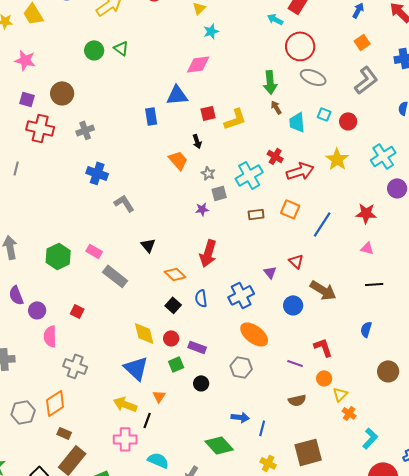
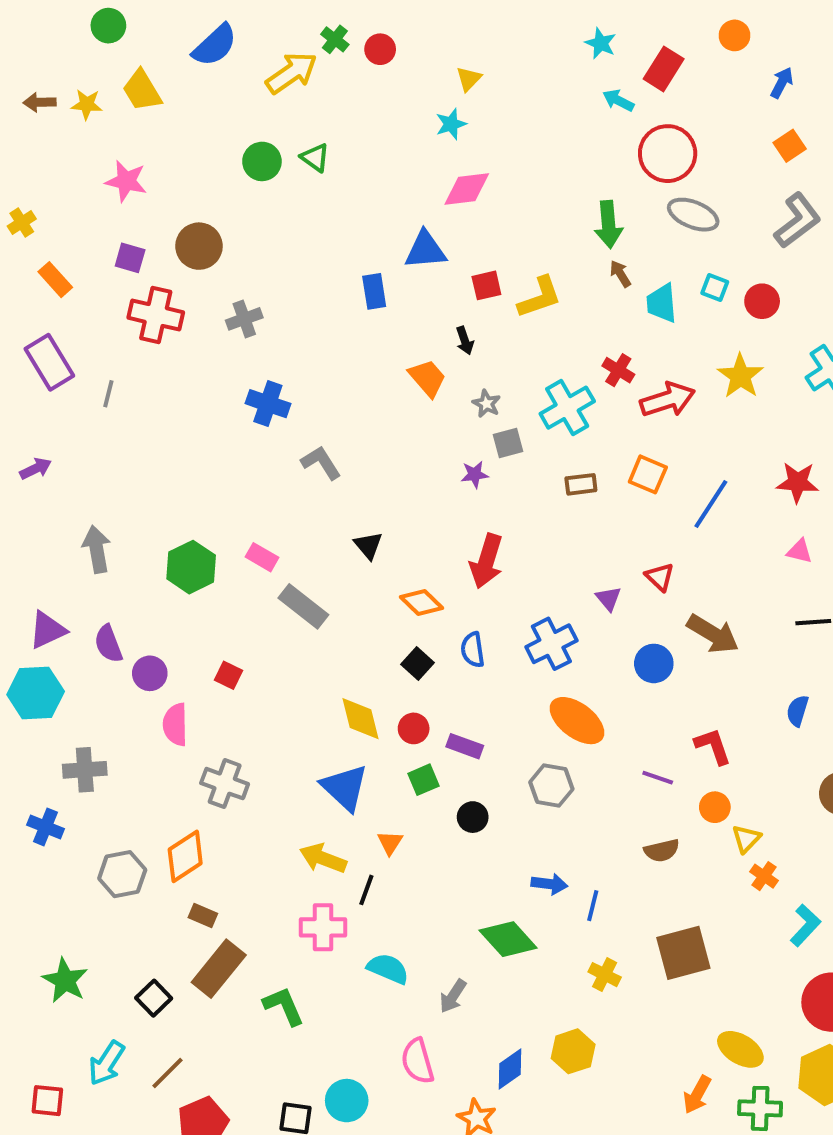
cyan star: (211, 31) -> (451, 124), moved

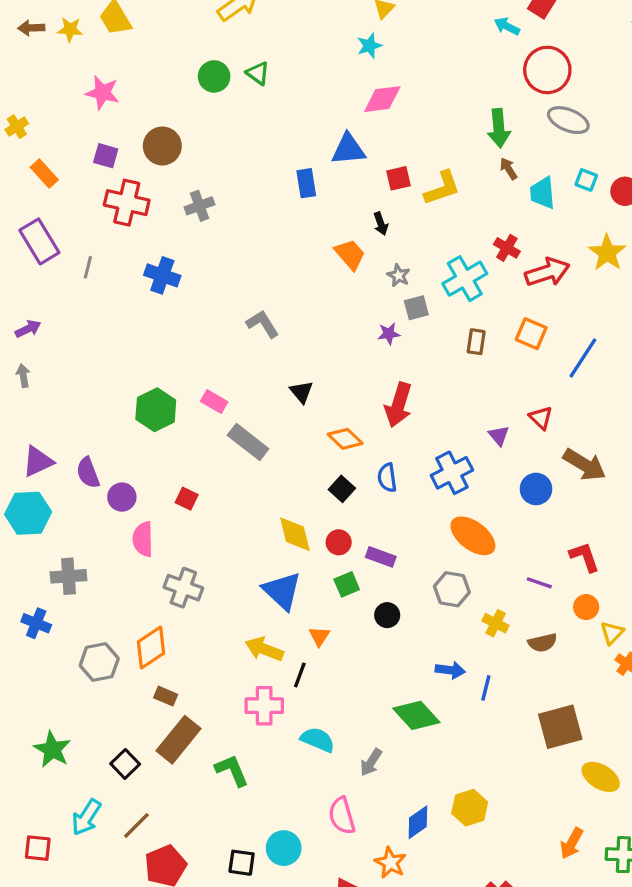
blue cross: (268, 404) -> (162, 275), moved
brown rectangle: (581, 484) -> (476, 342), turned -75
gray arrow: (97, 549) -> (23, 376), moved, size x0.6
yellow cross: (605, 975) -> (496, 623), moved
yellow ellipse: (740, 1049) -> (601, 777), moved

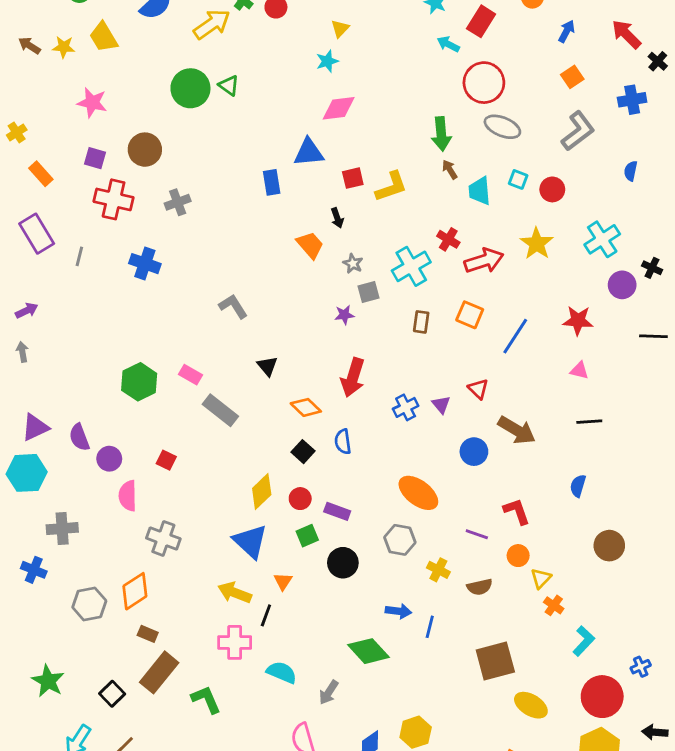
brown arrow: (31, 28) -> (29, 46), turned 35
green circle: (214, 76) -> (190, 88), size x1.4
blue cross: (452, 473) -> (406, 407), moved, size x0.7
yellow diamond: (295, 534) -> (262, 491), turned 60
black circle: (387, 615) -> (343, 563), size x1.4

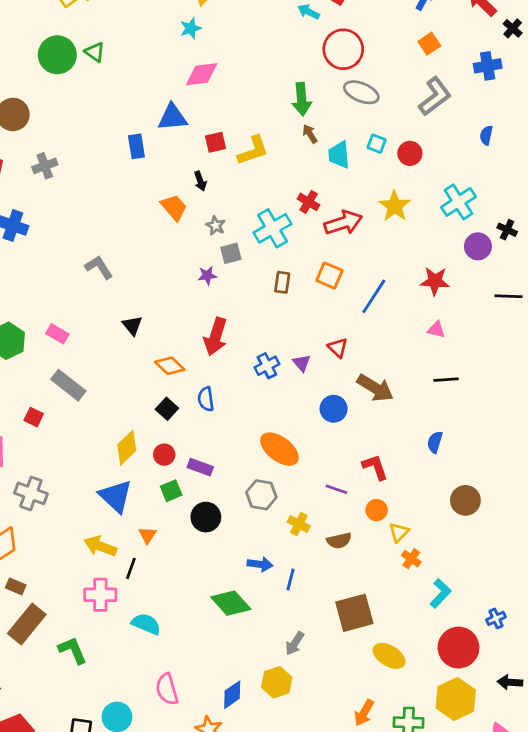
gray rectangle: (220, 410) -> (68, 385), moved
gray arrow: (329, 692) -> (295, 643), moved

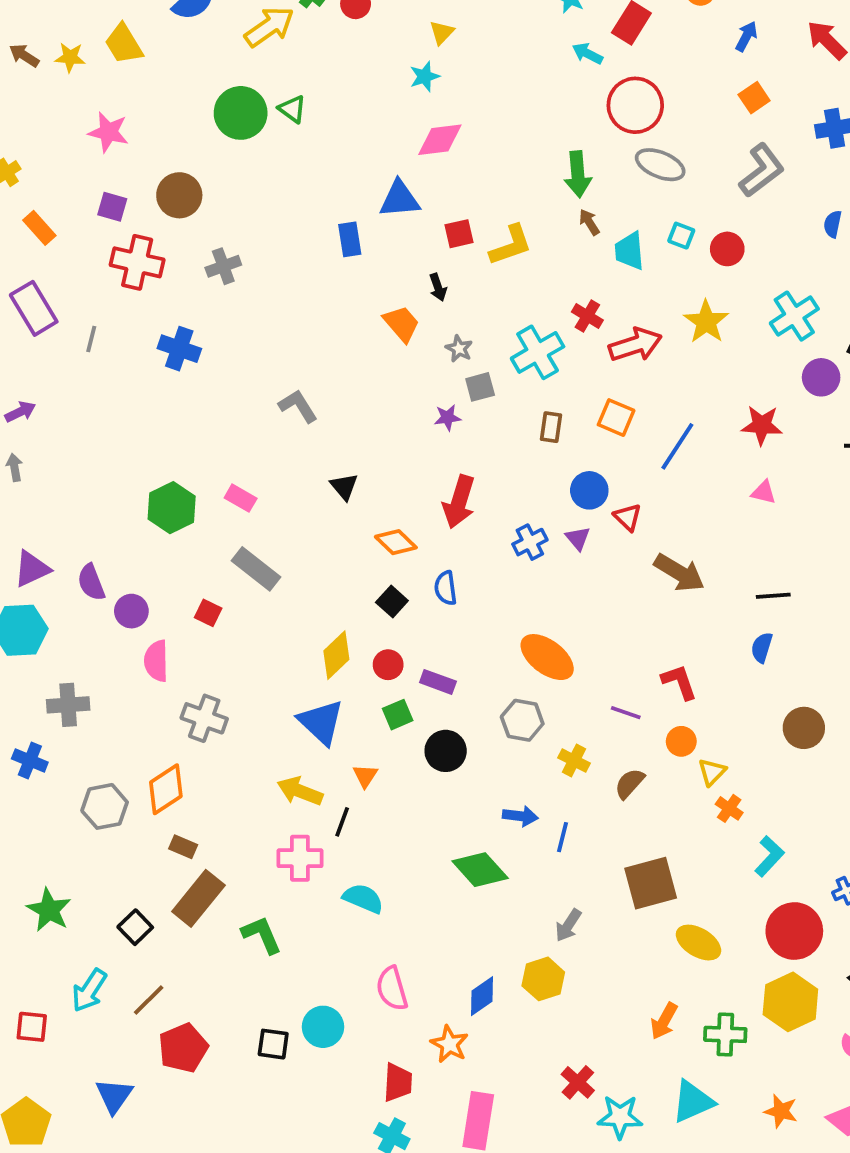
black line: (446, 380) -> (773, 596), moved
blue circle: (334, 409) -> (589, 490), moved
brown semicircle: (339, 541) -> (630, 783), turned 145

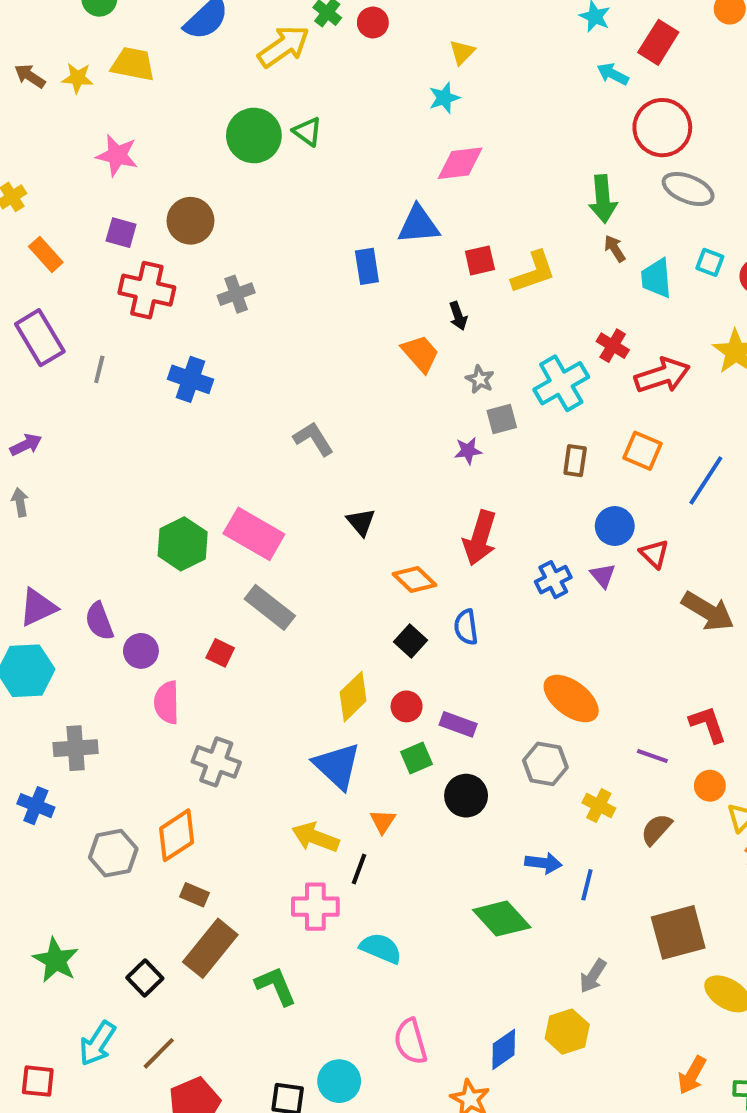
yellow trapezoid: (124, 44) -> (133, 64), turned 132
pink rectangle: (241, 498) -> (254, 534), size x1.8

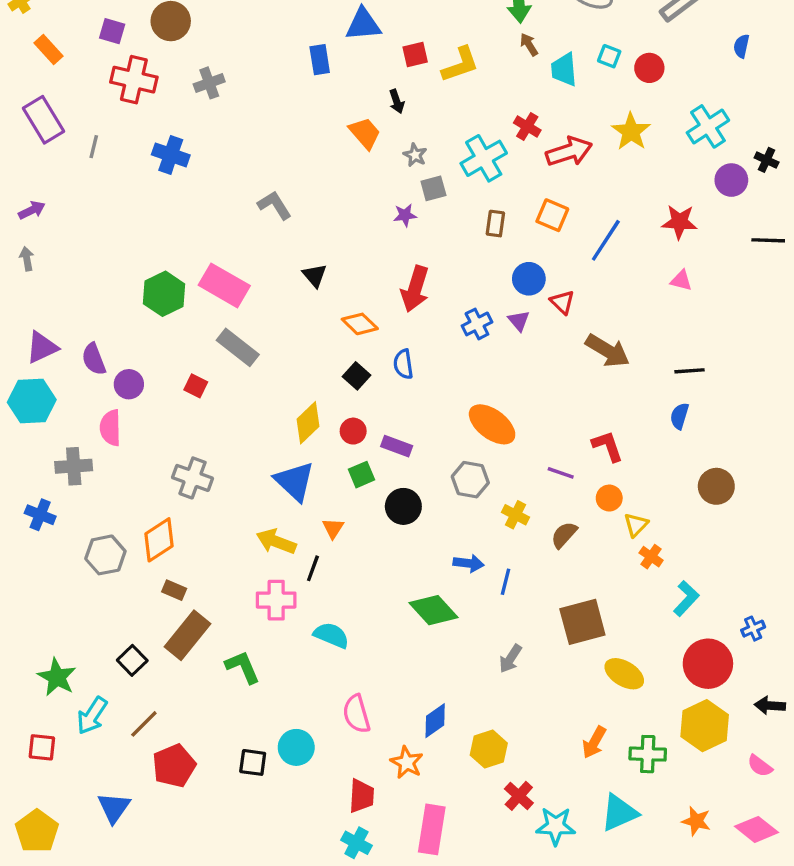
pink semicircle: (167, 702) -> (110, 428), moved
green star: (56, 960) -> (57, 677), moved
yellow hexagon: (567, 1032) -> (489, 749), moved

